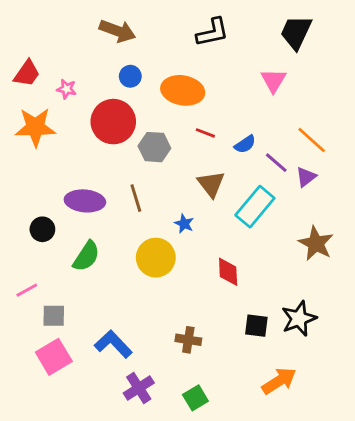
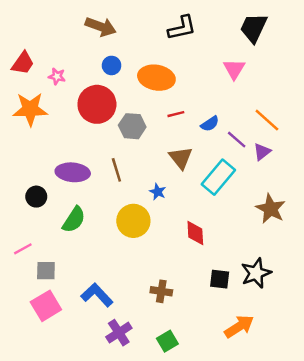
red line: (205, 133) -> (176, 114), turned -35

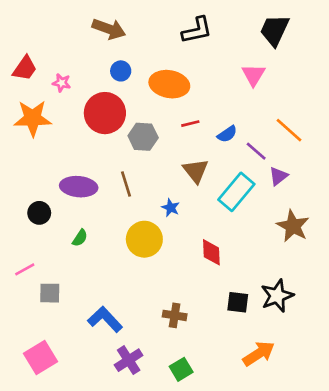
purple triangle: (262, 152) -> (278, 176), moved
green semicircle: (74, 220) -> (80, 238), size x0.6
pink square: (46, 306) -> (41, 357), moved

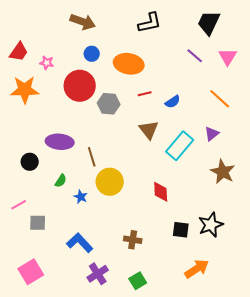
pink triangle: (253, 75) -> (228, 57), moved
purple line: (256, 151) -> (195, 56), moved
brown line: (126, 184) -> (92, 157), moved
blue star: (171, 208) -> (81, 197), moved

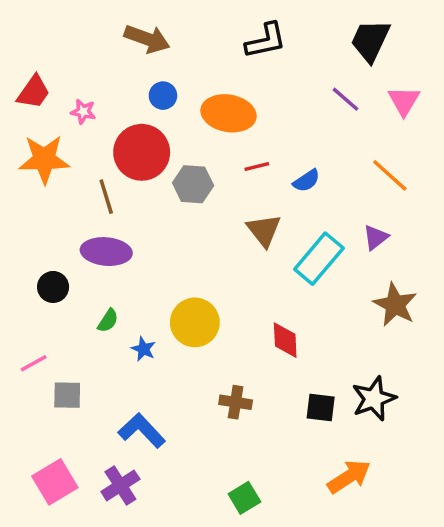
brown line: (92, 157) -> (106, 197), moved
brown cross: (133, 240) -> (236, 402), moved
purple cross: (98, 274) -> (120, 485), moved

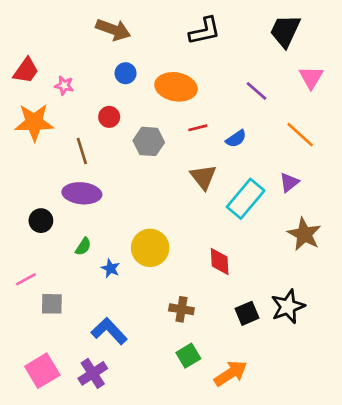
purple line: (345, 99) -> (257, 91), moved
red circle: (142, 152) -> (109, 117), size x0.5
black square: (321, 407) -> (247, 313), turned -30
orange arrow: (349, 477) -> (231, 373), moved
green square: (244, 498) -> (188, 356), moved

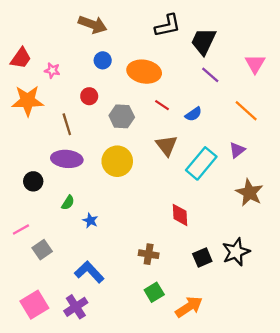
black trapezoid: (285, 31) -> (203, 41), moved
red line: (198, 128) -> (162, 105), turned 48
yellow circle: (150, 248) -> (117, 161), moved
gray square: (52, 304) -> (42, 250), turned -36

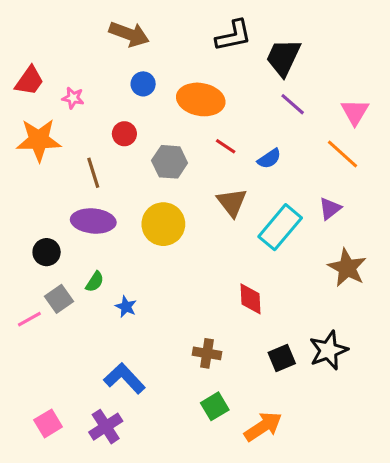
pink triangle: (255, 64) -> (355, 112), moved
gray square: (42, 250) -> (59, 299), moved
pink square: (34, 305) -> (48, 423), size x0.7

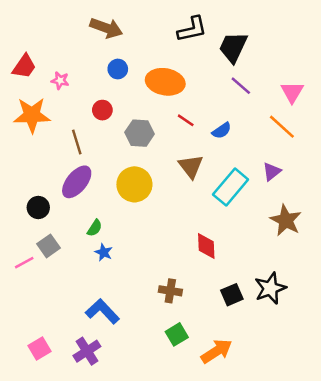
purple ellipse: (93, 221) -> (77, 182), turned -56
green semicircle: (95, 282) -> (95, 228), moved

